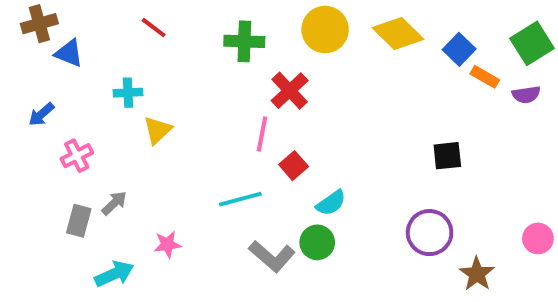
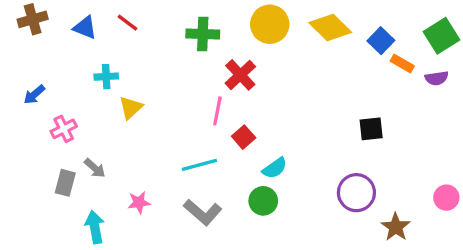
blue triangle: (69, 53) -> (85, 28), moved
gray arrow: (114, 203) -> (95, 168), turned 85
gray L-shape: (272, 256) -> (203, 212), moved
cyan arrow: (114, 274) -> (95, 227), turned -76

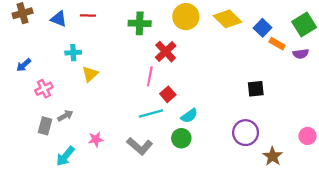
red line: (127, 23) -> (88, 15), turned -35
cyan line: (199, 165) -> (151, 113), moved
gray arrow: (95, 168) -> (65, 116), turned -70
cyan arrow: (95, 227) -> (65, 156), turned -130

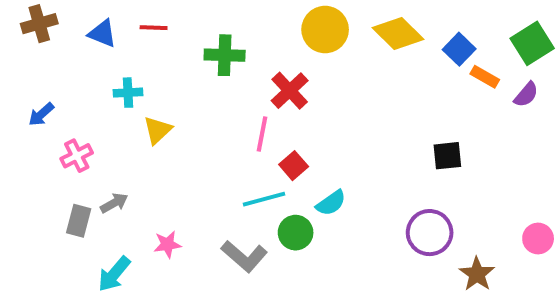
green cross: (140, 23) -> (225, 55), moved
purple semicircle: (301, 54) -> (526, 95), turned -42
green circle: (181, 138) -> (296, 233), moved

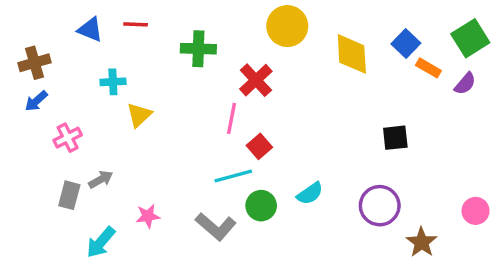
brown cross: (39, 24) -> (34, 63), moved
yellow diamond: (398, 33) -> (352, 54), moved, turned 42
cyan semicircle: (331, 203) -> (310, 193), moved

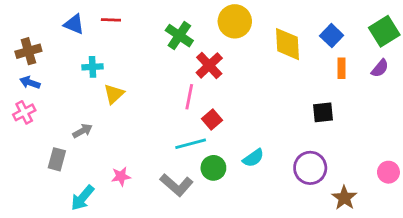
green cross: (198, 49) -> (179, 36), moved, turned 32
orange rectangle: (428, 68) -> (341, 68), moved, turned 60
blue arrow: (36, 101) -> (30, 83), turned 60
pink cross: (68, 138) -> (24, 112), moved
gray arrow: (101, 179) -> (83, 131), moved

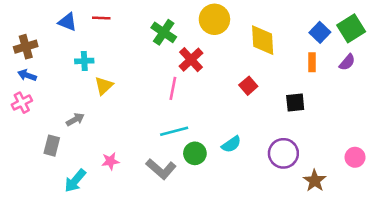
blue square: (332, 36) -> (320, 32), moved
red square: (212, 120) -> (248, 86), moved

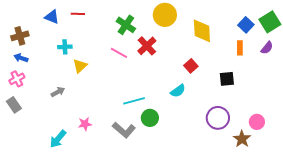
pink line: (173, 88) -> (119, 53), moved, turned -72
cyan semicircle: (231, 144) -> (178, 91), moved
gray rectangle: (52, 146) -> (14, 105), moved, turned -49
pink circle: (355, 157) -> (257, 122), moved

